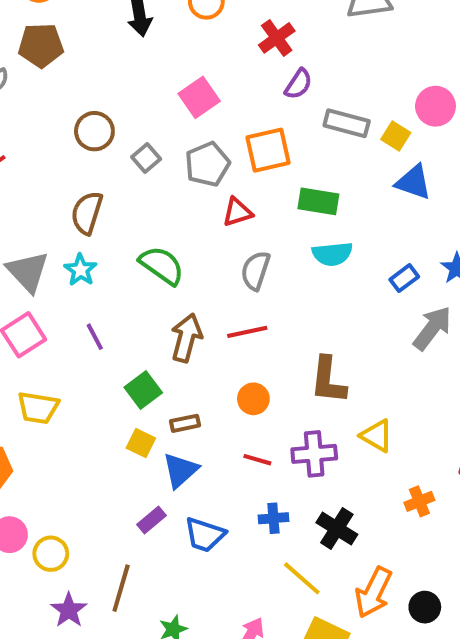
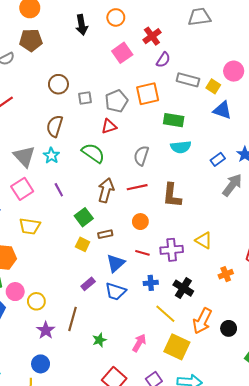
pink square: (199, 97) -> (122, 53), moved
gray square: (146, 158) -> (85, 98), turned 32
red triangle: (237, 212) -> (109, 126), moved
brown L-shape: (328, 380) -> (172, 195), moved
blue triangle: (180, 470) -> (116, 263), moved

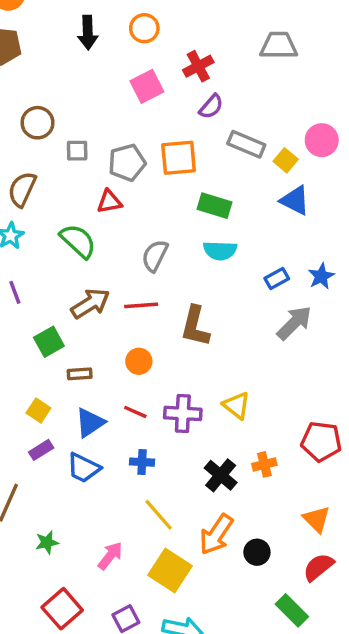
brown arrow: (106, 190) -> (90, 304), turned 35
yellow square: (83, 244) -> (38, 410), moved
black cross: (183, 288) -> (221, 475), moved

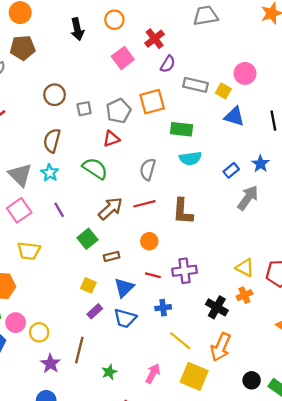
yellow triangle: (236, 405) -> (245, 268), moved
black circle: (257, 552) -> (252, 380), moved

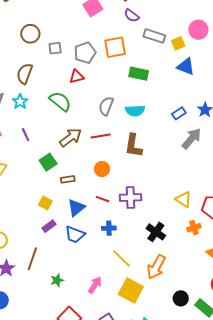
purple semicircle: (168, 64) -> (132, 16), turned 91
yellow square: (223, 91) -> (178, 43), turned 32
cyan semicircle: (190, 158) -> (135, 111), moved
orange cross: (244, 295) -> (194, 228), moved

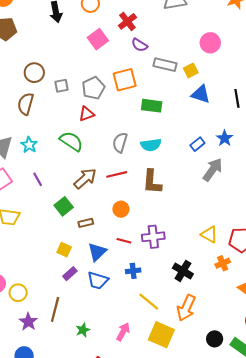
pink circle: (198, 30) -> (210, 43), moved
brown semicircle: (25, 74) -> (26, 104), moved

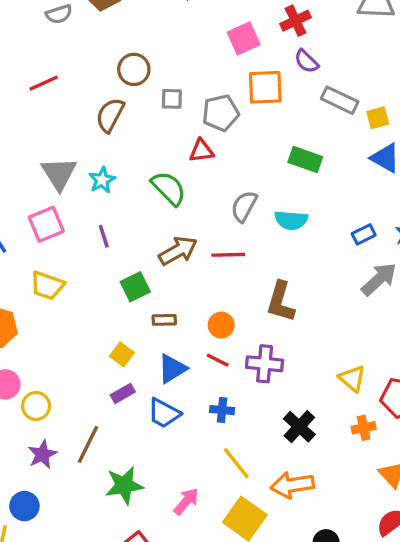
orange square: (125, 80) -> (265, 87), moved
brown L-shape: (152, 182) -> (281, 302), moved
orange circle: (121, 209) -> (221, 325), moved
orange arrow: (186, 308) -> (292, 485), turned 45
green star: (83, 330) -> (124, 485), size x1.6

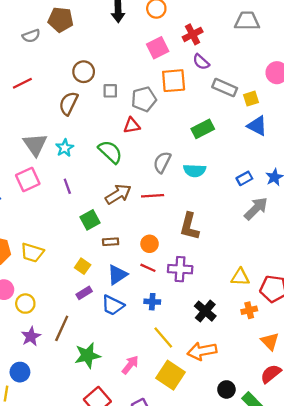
green rectangle: (305, 159) -> (203, 129), turned -45
yellow trapezoid: (47, 285) -> (32, 253), moved
yellow triangle: (352, 379) -> (240, 277), turned -36

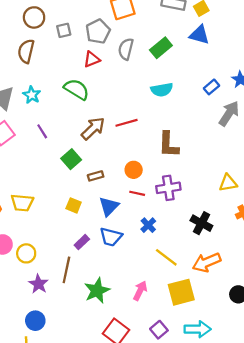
blue triangle: (257, 126) -> (199, 35), moved
gray semicircle: (162, 162) -> (126, 49), moved
purple rectangle: (84, 293) -> (82, 242), moved
blue cross: (152, 302) -> (148, 225), turned -35
yellow square: (170, 375) -> (181, 292), turned -36

